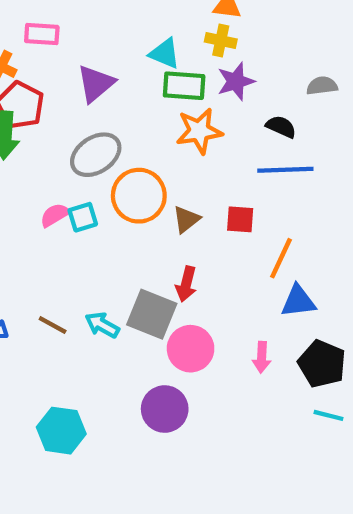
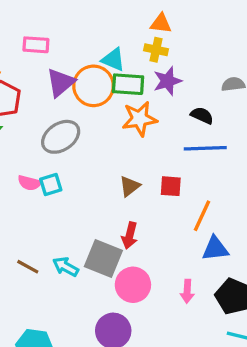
pink rectangle: (42, 34) -> (36, 45), moved
orange circle: (139, 196) -> (94, 86), moved
pink semicircle: (55, 215) -> (29, 183), turned -135

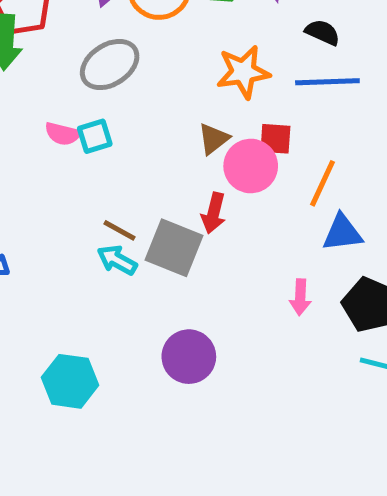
orange star: (140, 119) -> (243, 72), moved
brown line: (28, 267) -> (120, 230), moved
pink circle: (133, 285) -> (251, 166), moved

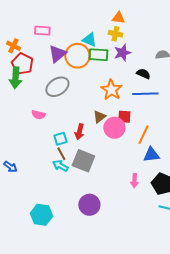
orange star: (243, 72) -> (111, 90), turned -30
cyan square: (95, 136) -> (60, 139), moved
red arrow: (214, 213) -> (79, 132), moved
brown line: (120, 230) -> (61, 154), turned 32

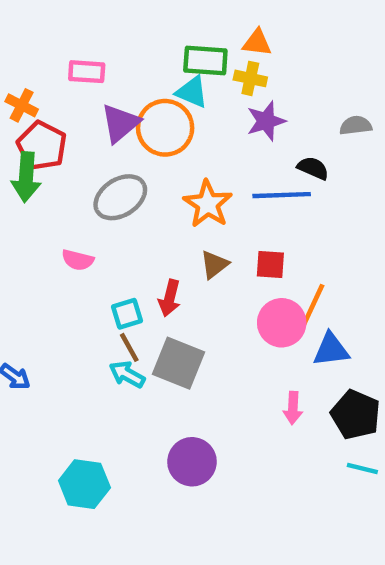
green rectangle: (98, 55) -> (205, 61), moved
orange star: (111, 90) -> (208, 204), moved
blue line: (145, 94) -> (282, 195), moved
pink circle: (114, 128) -> (282, 323), moved

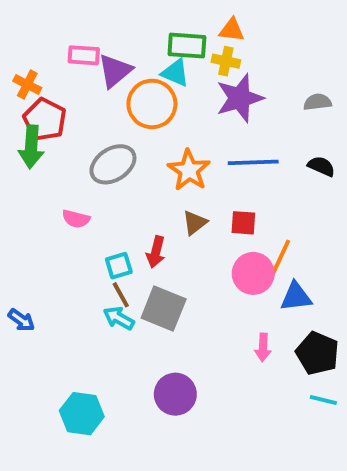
purple star: (266, 121) -> (240, 98), size x1.4
purple triangle: (120, 123) -> (115, 71), moved
black semicircle: (313, 168) -> (321, 166), moved

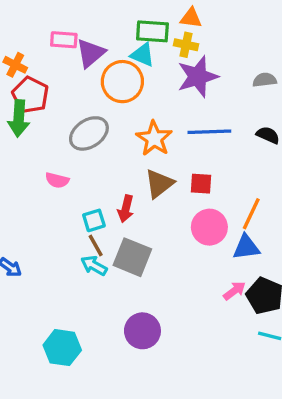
brown triangle: (195, 223) -> (159, 184), size x1.4
orange line: (280, 258) -> (251, 214), moved
pink arrow: (263, 347) -> (234, 291), moved, turned -130

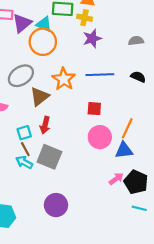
cyan triangle: (142, 55) -> (44, 24), moved
purple star: (198, 77) -> (92, 38), size x0.7
brown triangle: (159, 184) -> (40, 97), moved

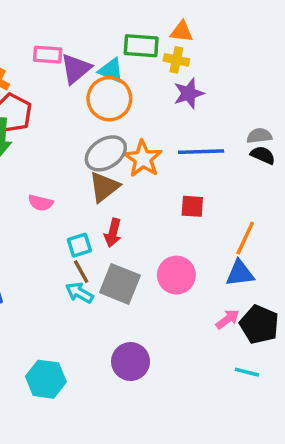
gray semicircle: (136, 41) -> (259, 136), moved
gray ellipse: (21, 76) -> (106, 153), moved
pink circle: (100, 137) -> (176, 275), moved
cyan line: (139, 208) -> (247, 372), moved

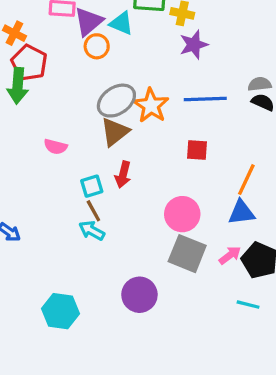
orange circle: (109, 99) -> (97, 46), moved, size x0.6
gray square: (120, 284) -> (187, 254), moved

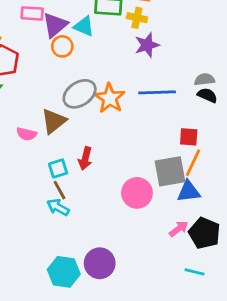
brown triangle: (115, 132) -> (54, 121), moved
red square: (197, 150) -> (189, 137), moved
gray square: (187, 254) -> (170, 171), moved, turned -32
cyan hexagon: (60, 311) -> (64, 272), moved

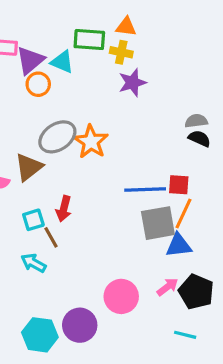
blue line: (157, 92) -> (145, 190), moved
brown line: (59, 190) -> (51, 237), moved
pink circle: (137, 193) -> (121, 296), moved

